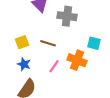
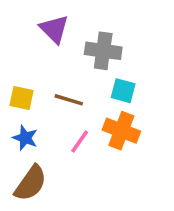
yellow square: (22, 42) -> (22, 98), turned 32
cyan square: (94, 43) -> (123, 91), moved

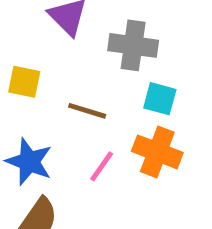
yellow square: (22, 98) -> (24, 82), moved
blue star: (25, 138) -> (29, 162), size x1.4

